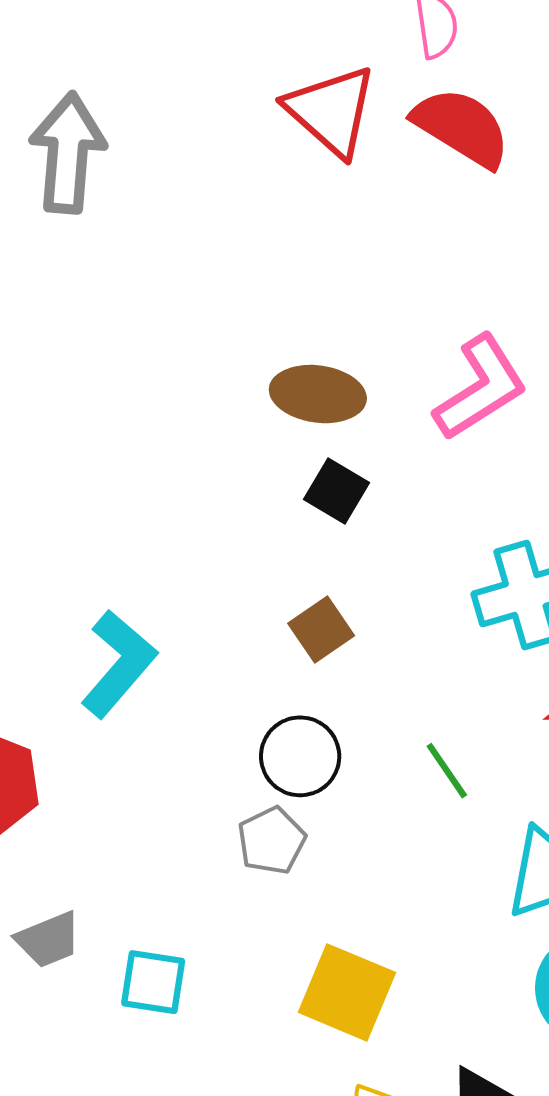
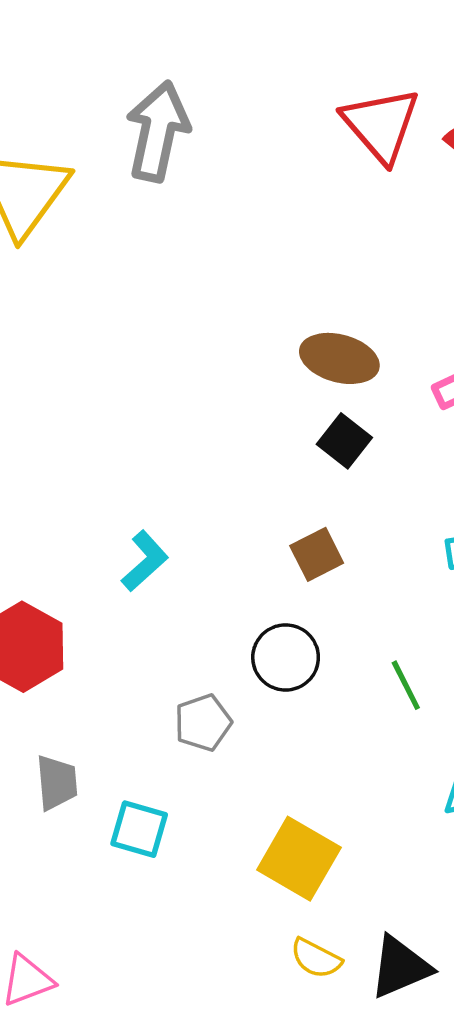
cyan L-shape: (119, 664) -> (145, 561), size x0.7
gray pentagon: (272, 841) -> (203, 723), moved
gray trapezoid: (48, 940) -> (57, 783), turned -80

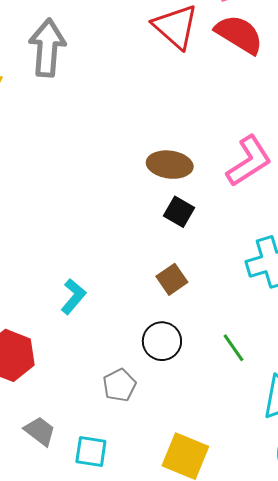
gray trapezoid: (57, 783) -> (40, 431), turned -40

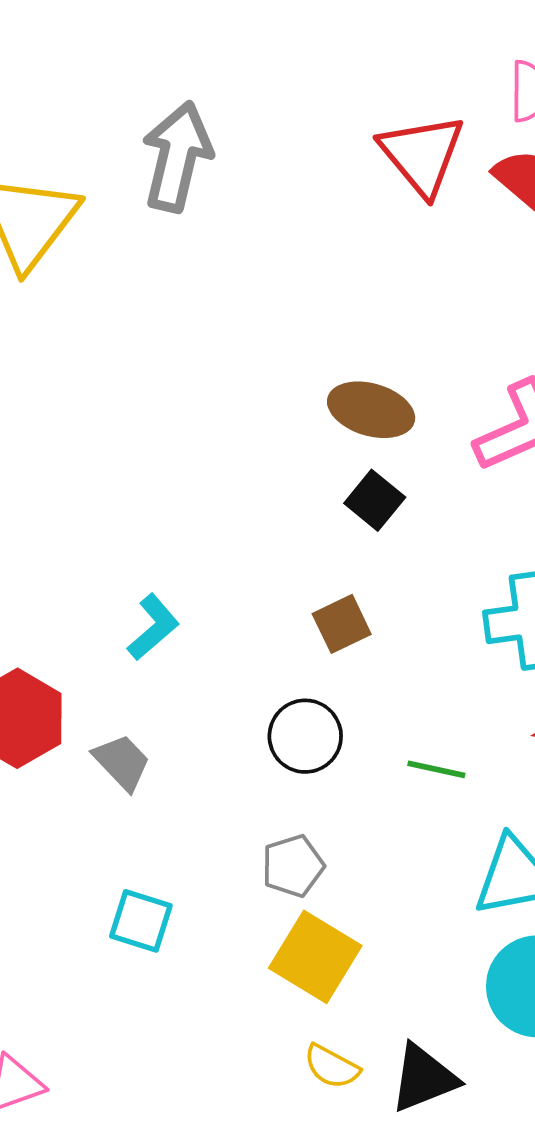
green line: (233, 348) -> (436, 769), turned -52
gray pentagon: (119, 385) -> (293, 866), moved
gray trapezoid: (40, 431) -> (122, 762), moved

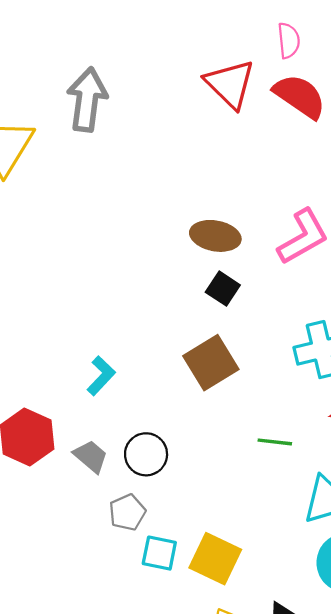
brown square: (342, 624) -> (211, 363), size x1.6
black circle: (305, 736) -> (146, 454), moved
gray pentagon: (293, 866) -> (127, 512), moved
cyan square: (141, 921) -> (159, 553), moved

